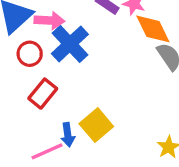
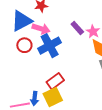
red rectangle: (43, 94) -> (55, 81), moved

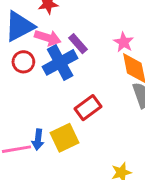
purple rectangle: (77, 28) -> (78, 44), moved
red rectangle: (55, 81) -> (88, 108), moved

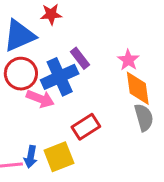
pink arrow: (48, 38) -> (40, 99), moved
red circle: (23, 62) -> (21, 74), size x1.4

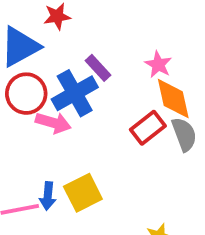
red rectangle: (86, 127) -> (148, 128), moved

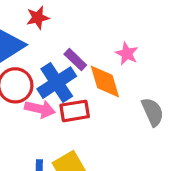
orange diamond: (173, 99) -> (105, 81), moved
red rectangle: (148, 128) -> (75, 111), moved, turned 32

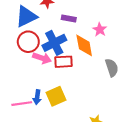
purple rectangle: (75, 60) -> (69, 18), moved, turned -40

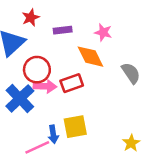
red circle: (28, 42) -> (37, 70), moved
blue cross: (54, 43) -> (20, 98), moved
yellow square: (56, 96) -> (75, 127), turned 30

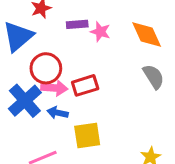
pink star: (103, 32) -> (100, 32), moved
orange diamond: (90, 57) -> (147, 35), moved
blue arrow: (53, 134) -> (58, 113), moved, turned 108

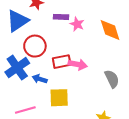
gray semicircle: (154, 77) -> (112, 79), moved
pink arrow: (54, 88) -> (78, 64), moved

